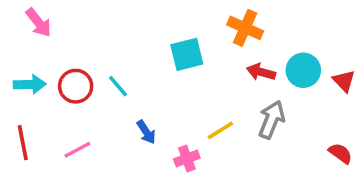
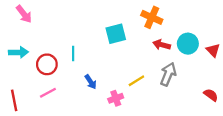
red circle: (76, 86) -> (47, 64), moved
cyan line: (118, 86) -> (73, 53), turned 40
red line: (23, 143) -> (14, 100), moved

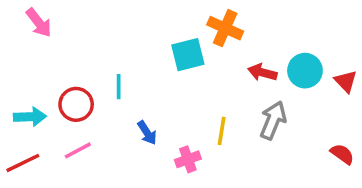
orange cross: (152, 17) -> (225, 28), moved
cyan arrow: (18, 52) -> (30, 117), moved
yellow line: (136, 81) -> (222, 131), turned -49
red line: (14, 100) -> (23, 163), turned 75

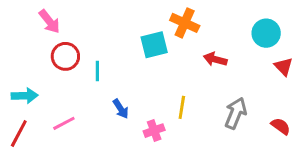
pink arrow: (39, 23) -> (49, 21), moved
cyan circle: (305, 71) -> (266, 33), moved
red circle: (76, 104) -> (65, 56), moved
gray arrow: (273, 120) -> (236, 113), moved
red line: (23, 163) -> (19, 133), turned -36

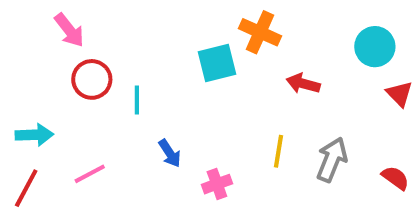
yellow line: (182, 107) -> (278, 151), moved

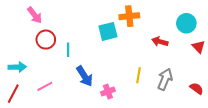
orange cross: (260, 32) -> (129, 16), turned -30
red arrow: (303, 84) -> (160, 42), moved
blue arrow: (170, 153) -> (85, 76), size x1.5

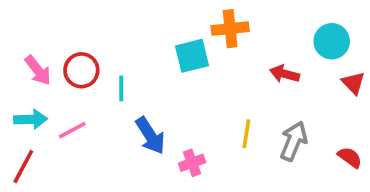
pink arrow: (35, 15) -> (38, 70), moved
pink line: (45, 86) -> (72, 130), moved

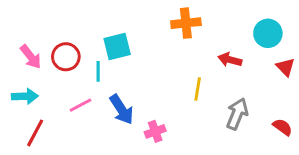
cyan square: (192, 56) -> (117, 47), moved
pink line: (72, 130) -> (80, 105), moved
yellow line: (246, 134) -> (198, 89), moved
red line: (23, 166) -> (35, 133), moved

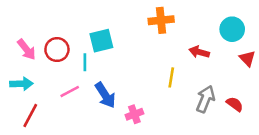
red semicircle: (283, 127) -> (235, 104), moved

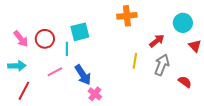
red arrow: (199, 52) -> (157, 41), turned 126
gray arrow: (206, 99) -> (162, 65), moved
pink cross: (134, 114) -> (95, 94), moved, turned -32

